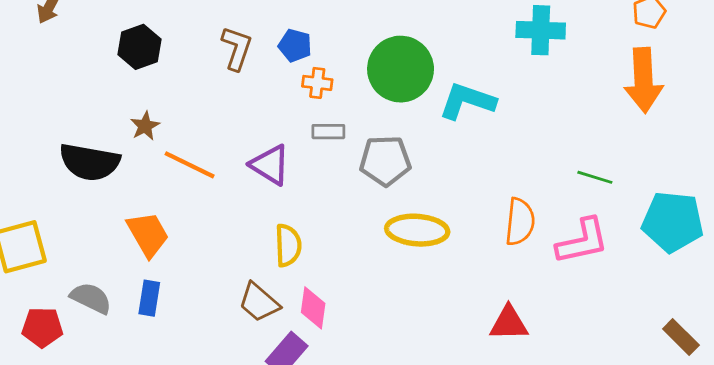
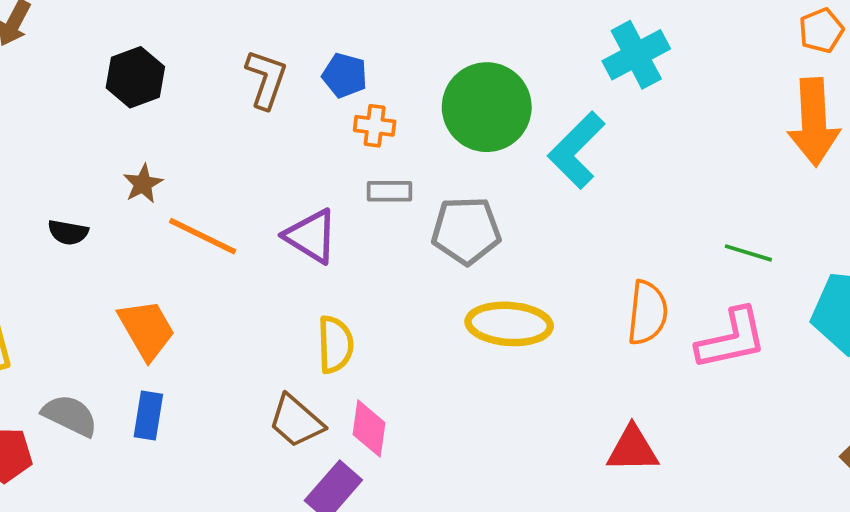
cyan cross: (541, 30) -> (636, 55), moved, turned -30
cyan L-shape: (467, 101) -> (576, 150), turned -64
black semicircle: (90, 162) -> (68, 232), size x0.5

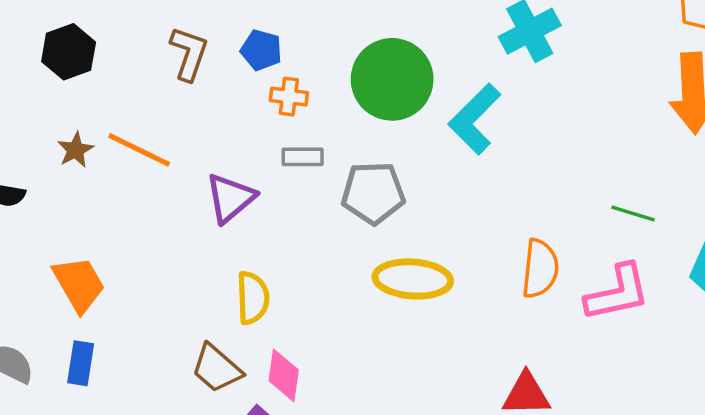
orange line: (203, 236) -> (139, 150), moved
purple triangle: (311, 236) -> (230, 198), turned 48

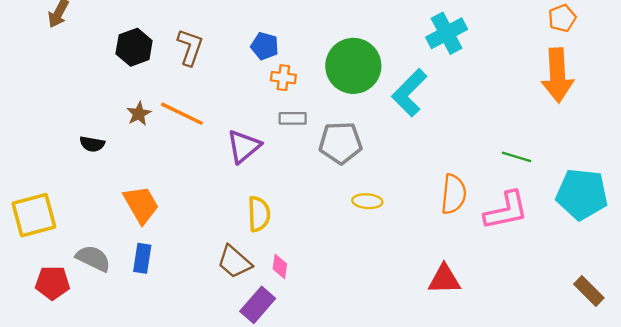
brown L-shape: (189, 54) -> (190, 47), moved
yellow ellipse: (413, 279) -> (367, 201), size x0.6
pink diamond: (284, 375) -> (280, 266), size x0.7

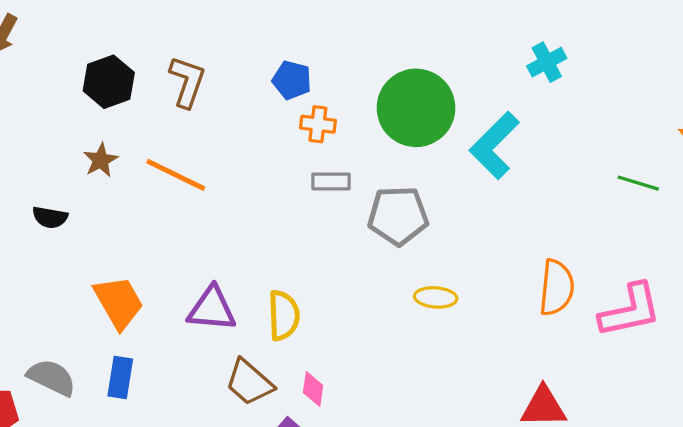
cyan cross: (447, 33) -> (547, 62), size x0.7
brown star: (139, 114) -> (101, 160), moved
purple triangle: (244, 146) -> (212, 309), moved, turned 45
green line: (517, 157) -> (638, 183), moved

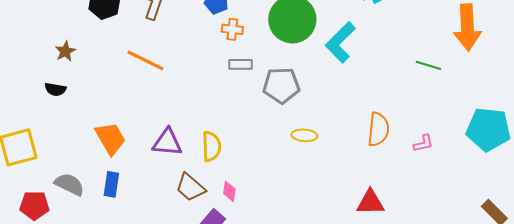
brown star: (101, 160) -> (65, 51), moved
black semicircle: (50, 217) -> (55, 89), moved
pink L-shape: (630, 311) -> (423, 143), size x0.5

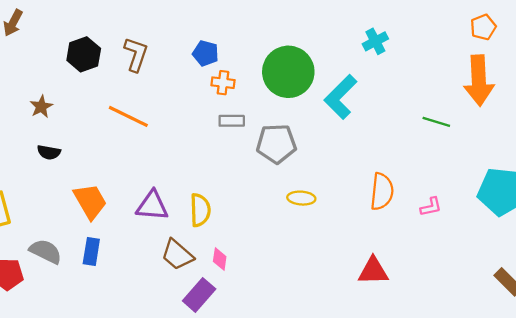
black semicircle: (55, 89) -> (49, 152), moved

